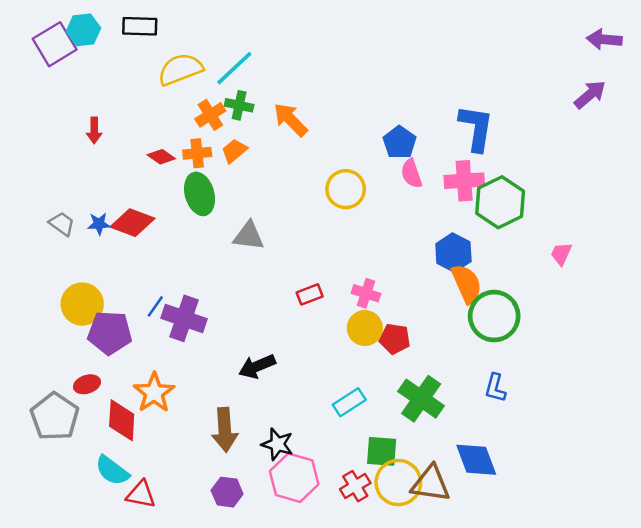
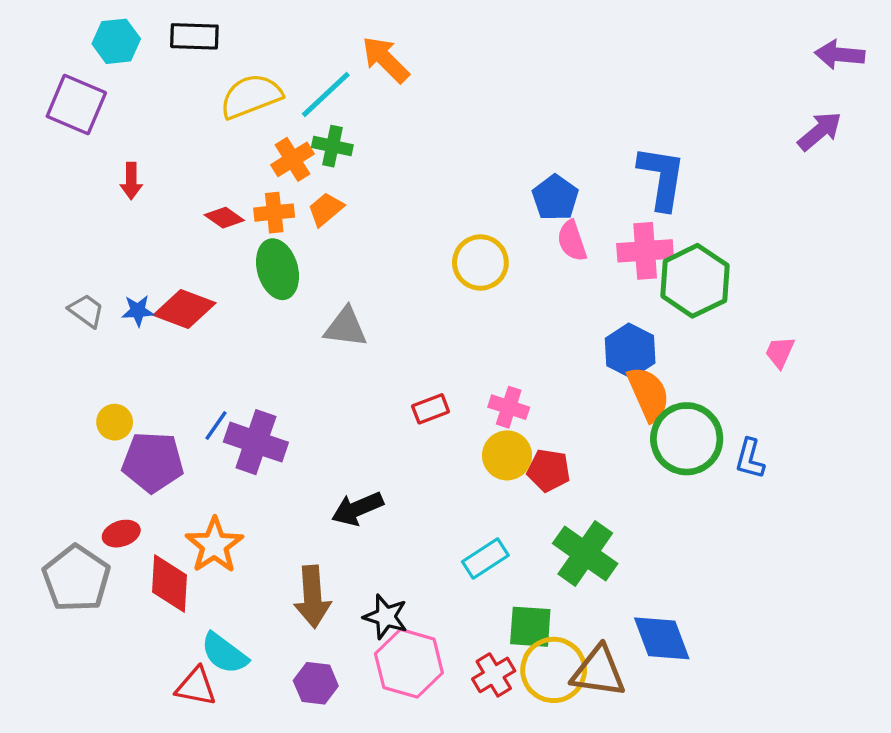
purple square: (55, 44) -> (76, 105), moved, turned -36
orange arrow: (291, 120) -> (386, 60), moved
yellow circle: (82, 304) -> (115, 422), size x0.6
blue L-shape: (495, 388) -> (750, 459), moved
cyan semicircle: (112, 471) -> (224, 653), moved

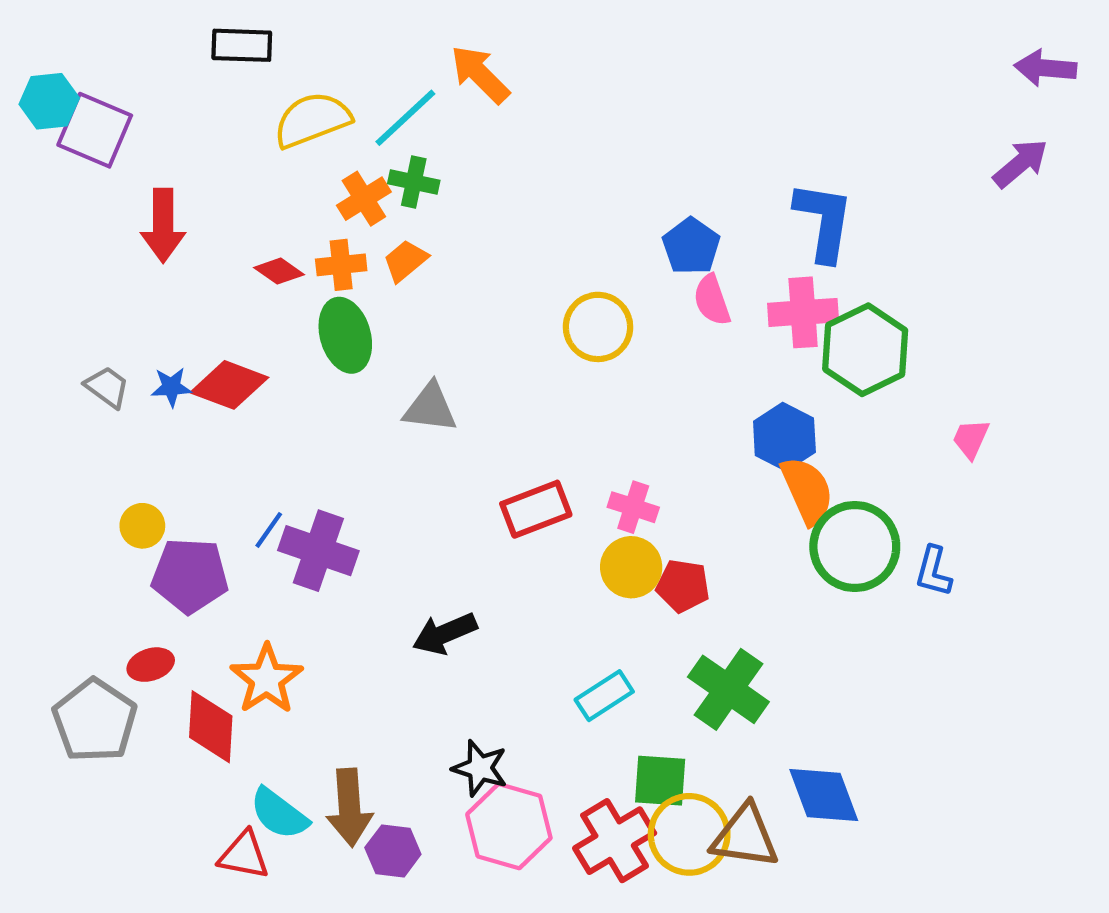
cyan hexagon: (116, 41) -> (49, 101), moved
red arrow: (131, 181) -> (163, 225), size x1.6
red rectangle: (431, 409) -> (536, 509), size x1.5
brown arrow: (312, 597) -> (349, 807), moved
red cross: (494, 675) -> (615, 841), size x1.5

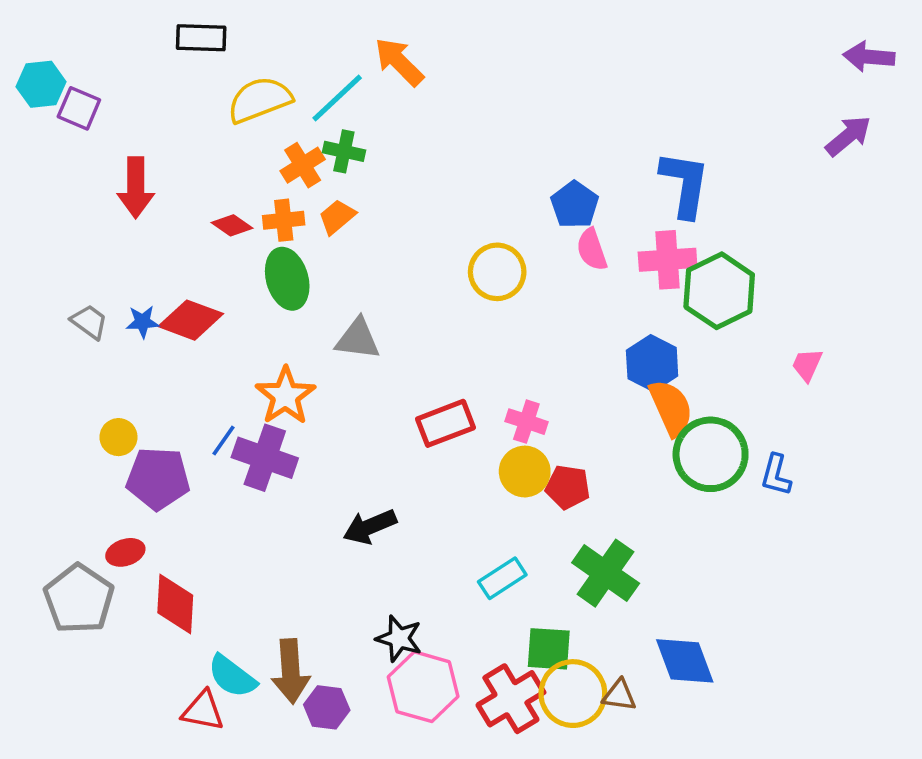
purple square: (95, 130) -> (79, 108), size x0.7
orange star: (267, 679) -> (285, 396), moved
brown triangle: (745, 836) -> (619, 695), size x0.6

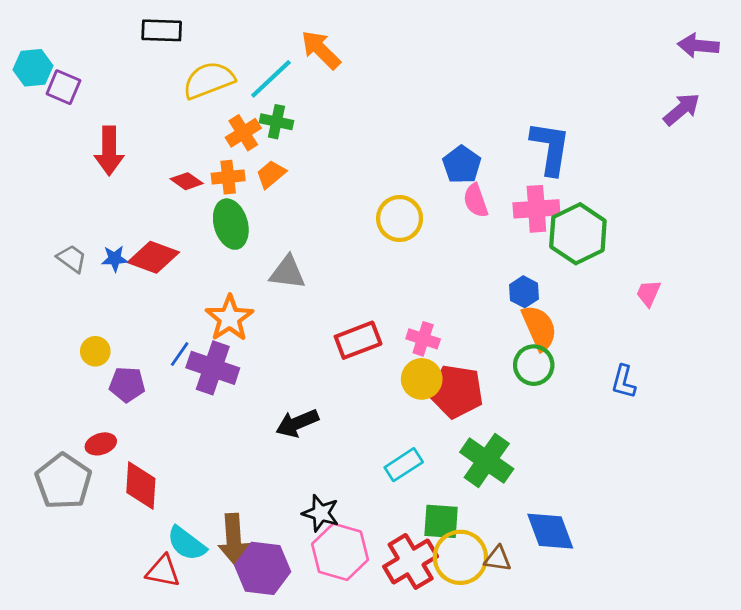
blue hexagon: (652, 363) -> (524, 292), size x0.7
green circle: (711, 454) -> (534, 365), moved, size x0.7
purple pentagon: (158, 478) -> (127, 384), size x0.7
red pentagon: (568, 487) -> (456, 391), size x1.5
purple hexagon: (327, 707) -> (263, 568), size x1.5

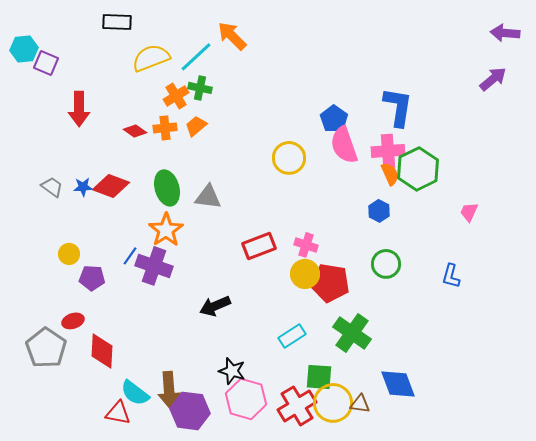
pink semicircle: (476, 201) -> (344, 145), size x1.5
green ellipse: (231, 224) -> (167, 188), moved
orange semicircle: (539, 328) -> (390, 174), moved, size x0.7

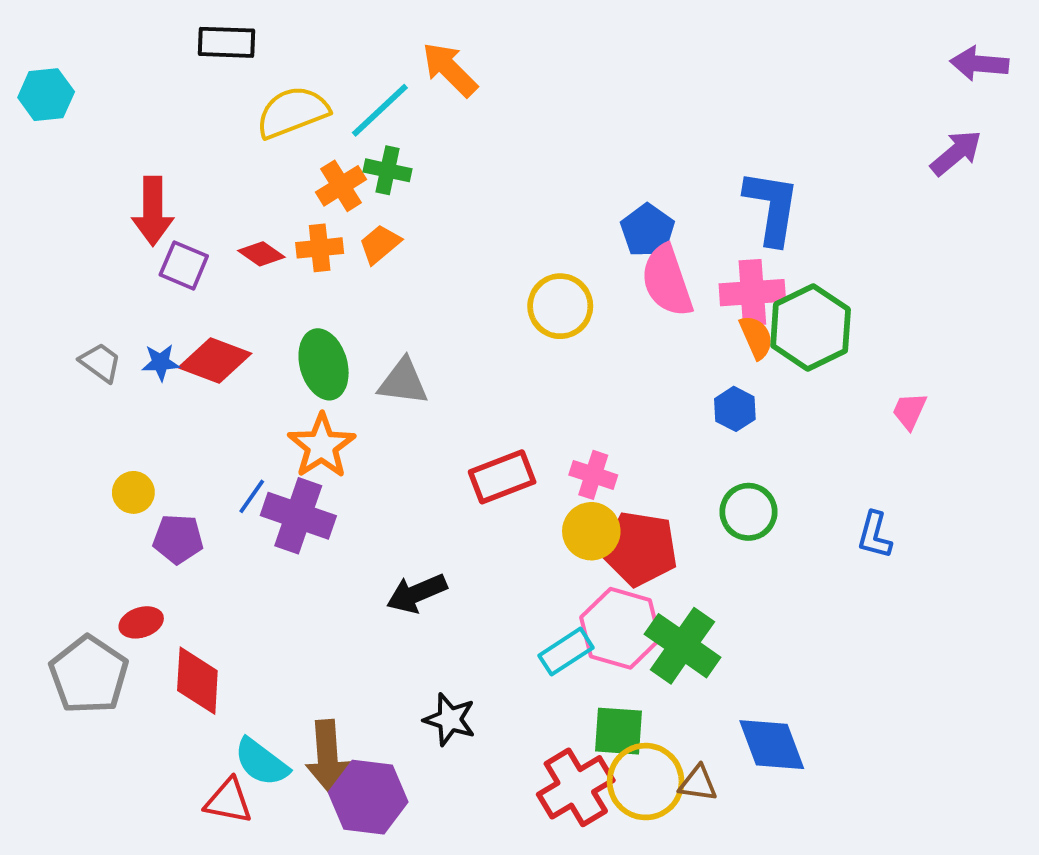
purple square: (46, 63) -> (184, 265), moved
pink hexagon: (246, 399) -> (620, 628), moved

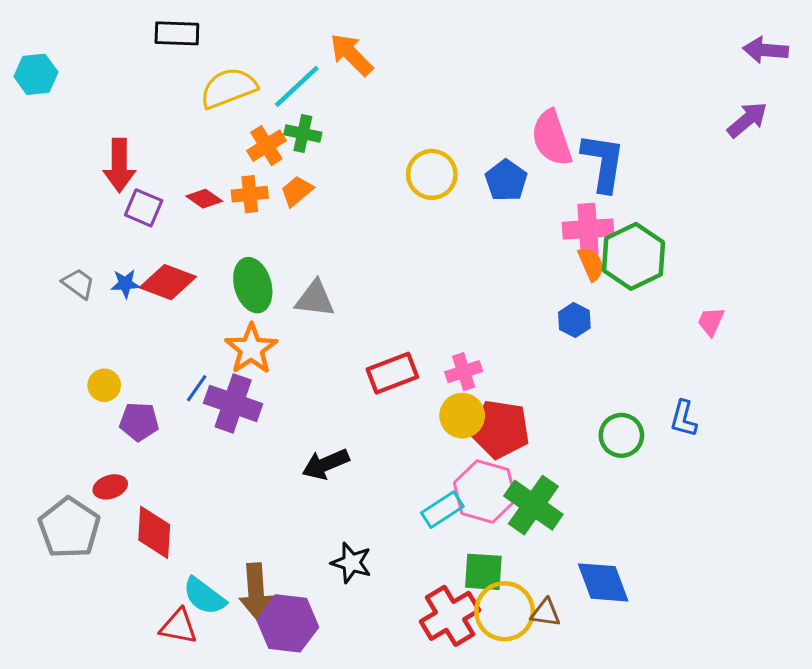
pink semicircle: (667, 281) -> (552, 138), moved
yellow circle: (560, 306) -> (432, 174), moved
pink cross: (593, 475) -> (464, 372), turned -36
green circle: (748, 512) -> (621, 435), moved

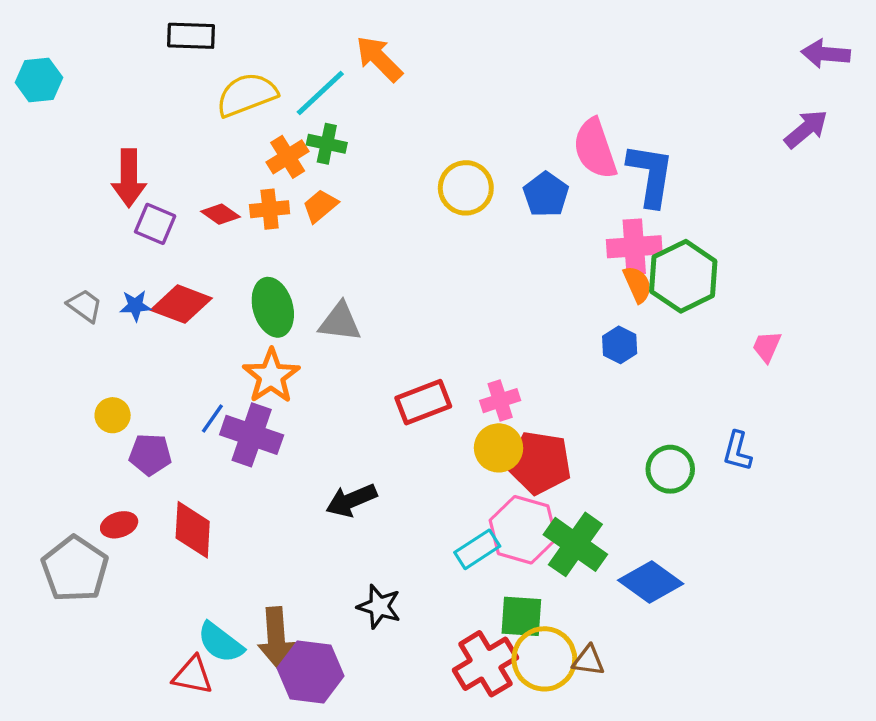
red diamond: (154, 532) -> (193, 530), moved
blue diamond: (603, 582) -> (651, 582), moved, turned -34

